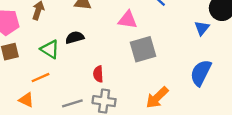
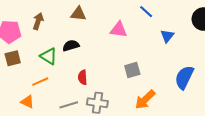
blue triangle: (202, 28) -> (167, 36), moved
gray square: (143, 49) -> (132, 70), moved, size x0.7
red semicircle: (98, 74) -> (83, 77), moved

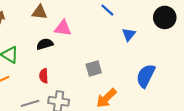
pink triangle: (119, 30) -> (63, 28), moved
black semicircle: (71, 46) -> (45, 44), moved

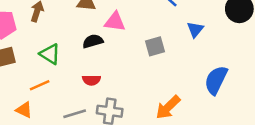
gray square: (94, 68) -> (155, 46), moved
red semicircle: (44, 76) -> (92, 80), turned -88

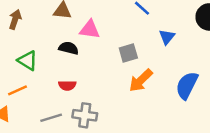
black semicircle: (93, 41) -> (69, 48), turned 30
orange arrow: (168, 107) -> (141, 80), moved

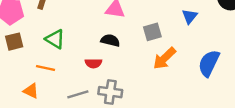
black semicircle: (69, 48) -> (110, 40), moved
orange line: (18, 90) -> (45, 68), turned 36

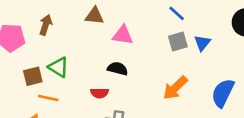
gray square: (152, 32) -> (178, 42), moved
brown square: (14, 42) -> (33, 76), moved

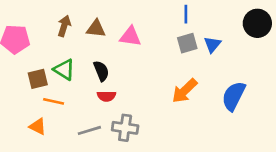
blue line: (177, 13) -> (186, 14), turned 48
brown triangle: (94, 16) -> (96, 29), moved
brown arrow: (46, 25) -> (64, 26), moved
black semicircle: (118, 69) -> (101, 71), moved, turned 54

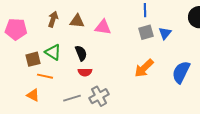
gray cross: (125, 128) -> (99, 96), turned -36

